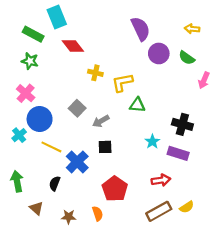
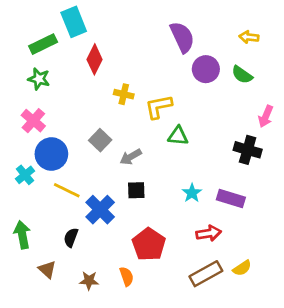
green rectangle: (33, 34) -> (43, 44), turned -54
red diamond: (73, 46) -> (95, 59), turned 65
pink arrow: (204, 80) -> (266, 116), moved
black cross: (182, 124) -> (248, 150), moved
cyan star: (152, 142) -> (192, 193), moved

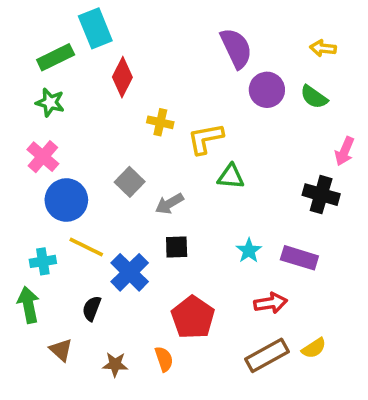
cyan cross: (25, 175) -> (43, 261), moved, turned 30

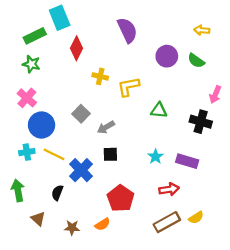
purple semicircle: (236, 48) -> (127, 30), moved
green triangle: (231, 177) -> (159, 110), moved
cyan cross: (43, 261) -> (27, 152), moved
orange semicircle: (164, 359) -> (102, 224), turned 77

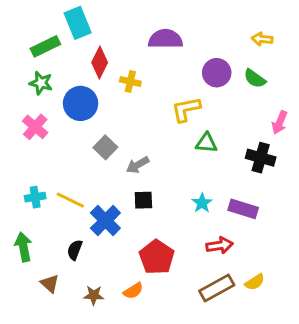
purple semicircle: (127, 30) -> (165, 39), turned -65
yellow cross: (100, 76) -> (130, 81), moved
yellow L-shape: (128, 87) -> (186, 109), moved
blue circle: (42, 125) -> (81, 103), moved

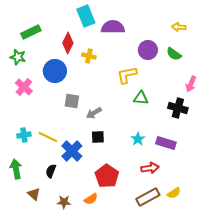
cyan rectangle: (78, 23) -> (86, 16), moved
green star: (41, 83) -> (18, 57), moved
gray square: (105, 147) -> (72, 101), turned -35

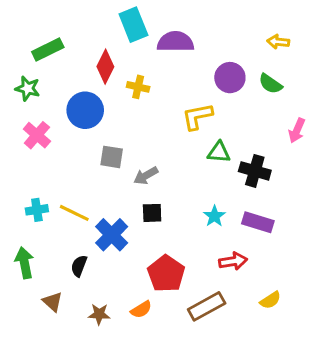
black cross: (178, 108) -> (255, 171), moved
brown rectangle: (148, 197) -> (207, 306), moved

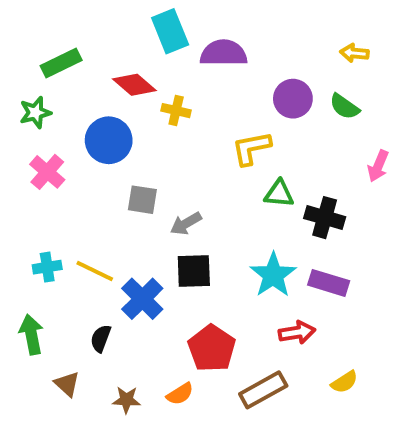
red diamond: (105, 67) -> (134, 85), turned -76
green star: (28, 88) -> (35, 112), turned -30
black square: (152, 213) -> (194, 271), size x1.4
cyan star: (214, 216) -> (273, 275), size x1.6

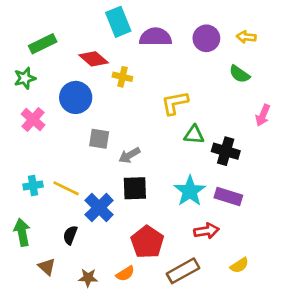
purple circle: (293, 99) -> (206, 38), moved

